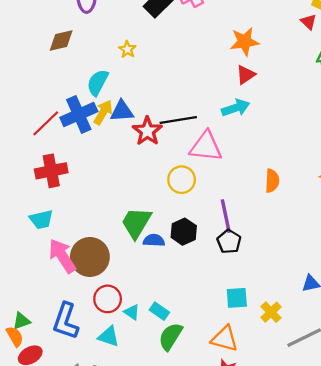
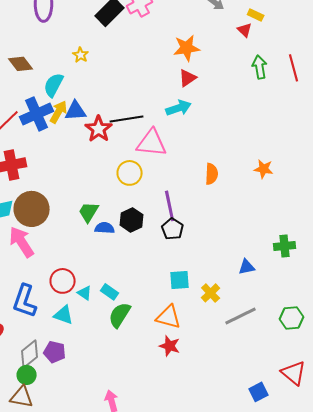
brown diamond: (61, 40) -> (21, 64), moved, turned 65
green trapezoid: (136, 223) -> (89, 212), size x0.7
brown circle: (90, 257) -> (32, 209), moved

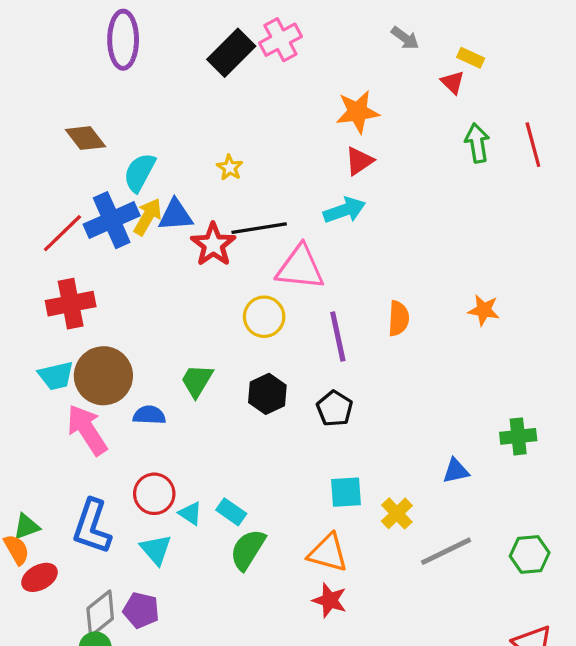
yellow star: (81, 55) -> (230, 168), moved
purple line: (170, 206) -> (338, 336), moved
blue semicircle: (105, 228) -> (149, 415), moved
cyan triangle: (64, 315) -> (156, 550), turned 30

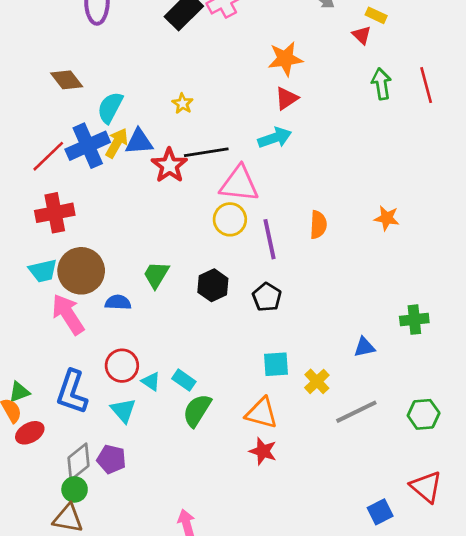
yellow circle: (264, 317) -> (230, 219), moved

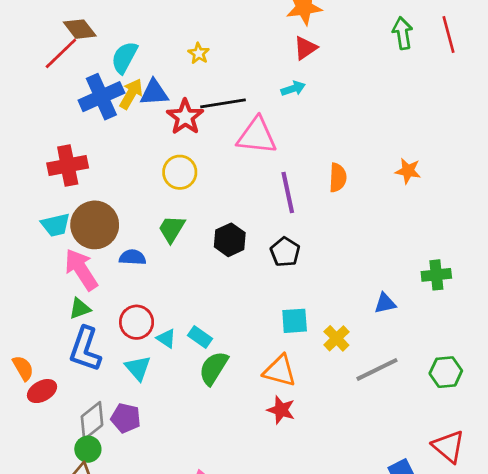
cyan arrow: (275, 138) -> (293, 89), size x0.7
red line: (48, 156) -> (61, 53), moved
yellow circle: (230, 219) -> (180, 172), moved
green triangle: (19, 392) -> (80, 309), moved

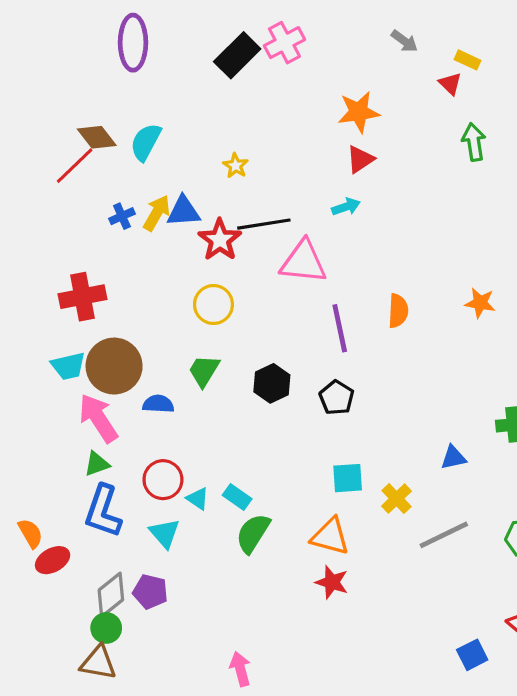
cyan semicircle: (124, 57) -> (146, 142), moved
blue cross: (101, 97) -> (122, 216), size x0.5

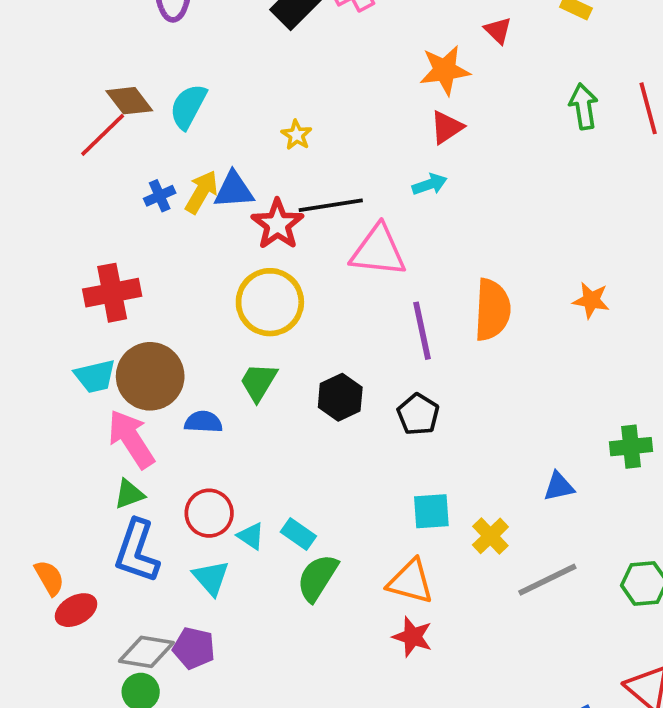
red triangle: (450, 84) -> (498, 30), moved
yellow circle: (213, 305) -> (270, 302), size x1.4
orange semicircle: (398, 311) -> (492, 310), size x1.5
gray diamond: (111, 595) -> (146, 652), turned 48

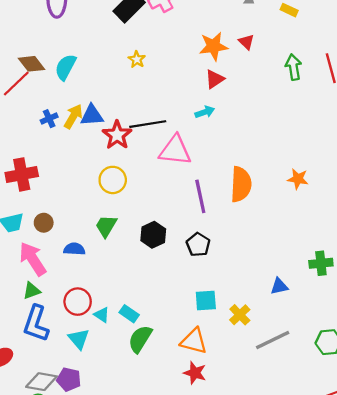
red triangle: (498, 30) -> (246, 42), moved
yellow star: (297, 135) -> (137, 59), moved
yellow circle: (270, 302) -> (113, 180), size x0.7
brown circle: (150, 376) -> (44, 223), size x0.5

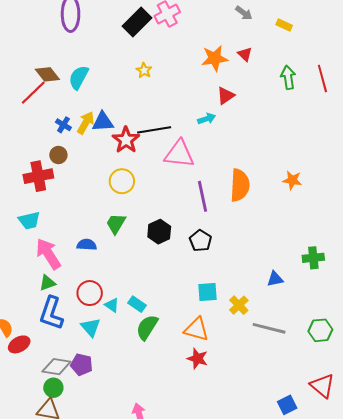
red triangle: (215, 79) -> (226, 96), moved
blue cross: (49, 119) -> (63, 125), turned -35
brown circle: (44, 223) -> (58, 155), moved
gray line: (273, 340) -> (269, 328), turned 40

